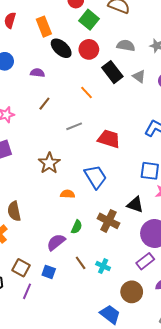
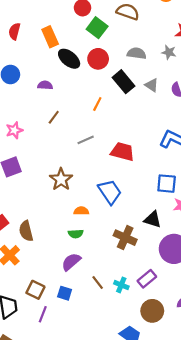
orange line: (87, 93) -> (97, 104), turned 72
green semicircle: (77, 227) -> (76, 234), moved, turned 64
purple rectangle: (145, 261) -> (147, 279), moved

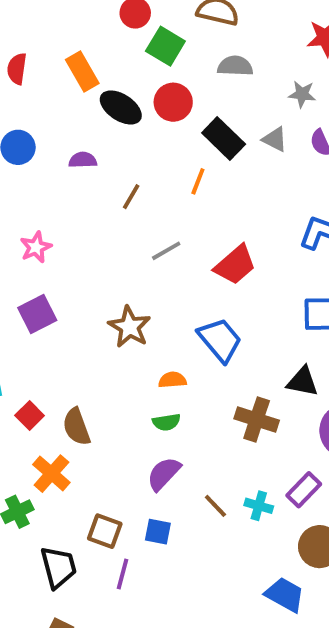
gray star: (169, 52) -> (302, 94), moved
gray semicircle: (137, 53) -> (235, 66), moved
orange line: (97, 104) -> (198, 181), moved
brown line: (54, 117) -> (131, 197), moved
red trapezoid: (122, 152) -> (235, 265), turned 130

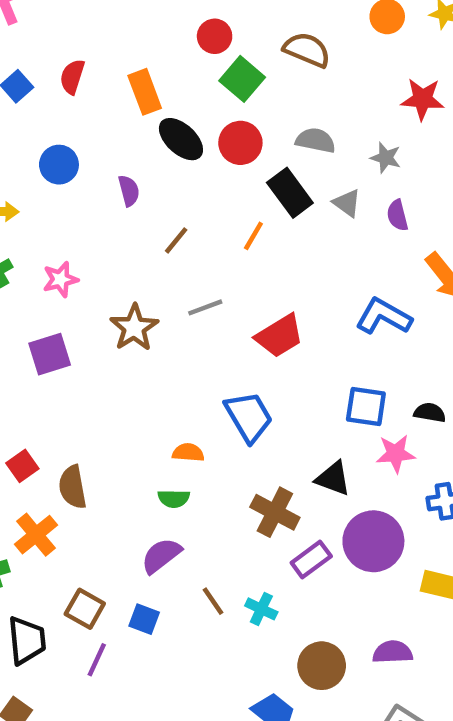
gray semicircle: (235, 66) -> (316, 140), moved
purple semicircle: (83, 160) -> (129, 191), turned 68
brown star: (130, 327) -> (134, 328), moved
purple rectangle: (304, 490) -> (311, 559), moved

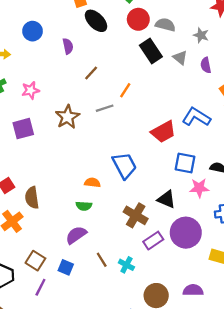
red circle: (240, 143) -> (138, 19), moved
orange line: (253, 236) -> (125, 90), moved
red trapezoid: (280, 336) -> (163, 132), moved

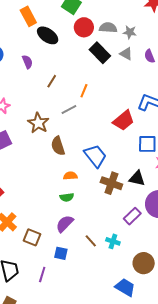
gray star: (201, 35) -> (130, 32), moved
brown semicircle: (32, 198) -> (58, 146), moved
brown cross: (136, 215) -> (111, 183), moved
brown square: (35, 261) -> (32, 237), moved

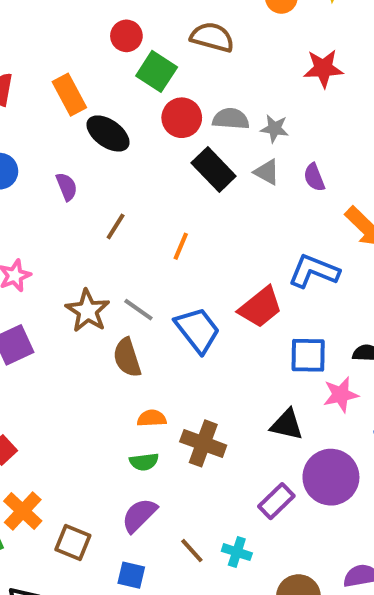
gray line: (69, 109) -> (138, 310), moved, turned 63
blue trapezoid: (95, 156) -> (198, 330), moved
brown cross: (111, 183) -> (203, 443), moved

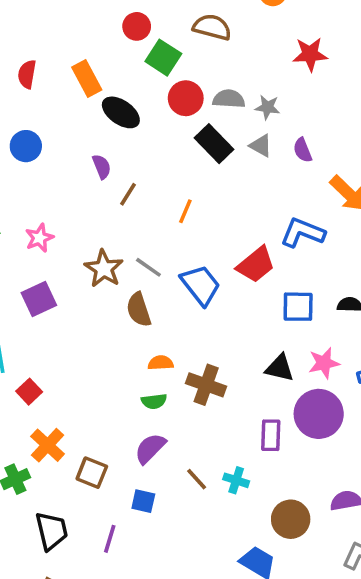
purple semicircle: (67, 187) -> (102, 167), moved
pink star: (341, 395) -> (324, 363), moved
purple rectangle: (276, 501) -> (271, 435), turned -44

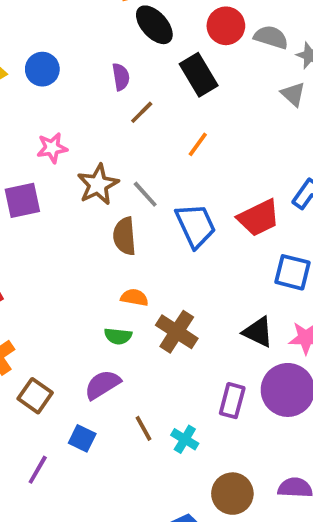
black rectangle: (214, 144) -> (199, 75), moved
blue circle: (26, 146) -> (42, 69), moved
pink star: (39, 238) -> (52, 148), moved

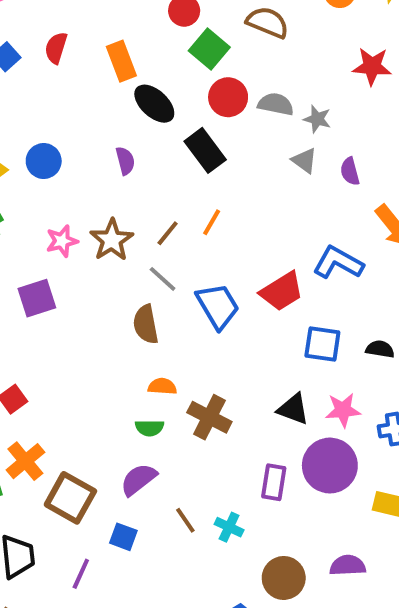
brown line: (142, 112) -> (168, 233), moved
brown star: (98, 184) -> (112, 240), moved
brown square: (35, 396) -> (70, 498), size x1.4

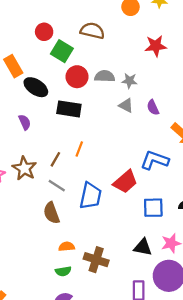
black rectangle: (205, 150) -> (69, 109), turned -35
blue trapezoid: (218, 306) -> (91, 196), turned 52

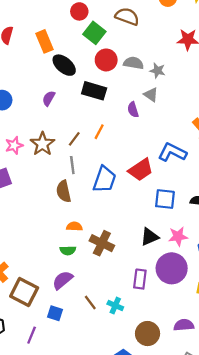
purple semicircle: (153, 107) -> (133, 110), moved
purple semicircle: (25, 122) -> (49, 98), turned -133
gray line: (57, 186) -> (72, 165), turned 42
black triangle: (143, 247) -> (150, 237), turned -42

